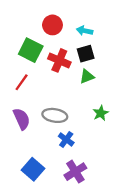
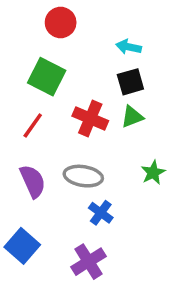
red circle: (52, 25) -> (61, 23), moved
red cross: (59, 60) -> (90, 118), moved
blue square: (33, 169) -> (22, 246), moved
purple cross: (75, 172) -> (89, 262), moved

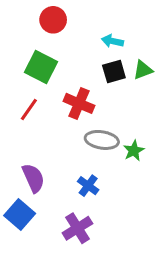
green triangle: (132, 117) -> (143, 70), moved
gray ellipse: (83, 176) -> (102, 140), moved
purple semicircle: (33, 181) -> (33, 178), moved

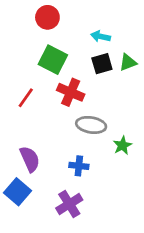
green square: (41, 67) -> (53, 60), moved
green star: (134, 151) -> (122, 145), moved
blue cross: (88, 186) -> (79, 166), turned -30

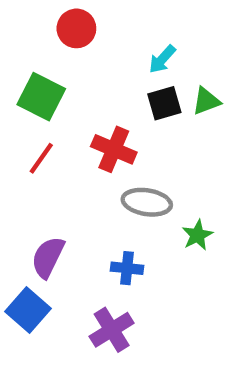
cyan arrow: (101, 36) -> (162, 59), turned -60
green square: (53, 60) -> (41, 97), moved
purple semicircle: (30, 159) -> (48, 257), turned -130

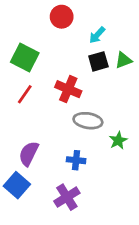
red circle: (76, 28) -> (62, 17), moved

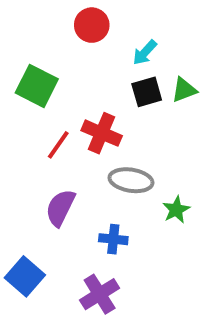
red line: (25, 94) -> (58, 145), moved
purple semicircle: (29, 154) -> (60, 208), moved

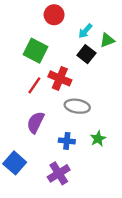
green square: (37, 86) -> (36, 51), moved
green triangle: (184, 90) -> (107, 40), moved
black square: (147, 92) -> (86, 54), turned -36
green star: (176, 210) -> (98, 139), moved

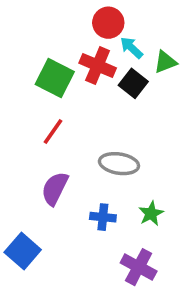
red circle: (54, 15) -> (108, 23), moved
cyan arrow: (85, 31) -> (131, 48), turned 91
red cross: (60, 78) -> (98, 66), moved
purple cross: (59, 173) -> (139, 267), moved, turned -30

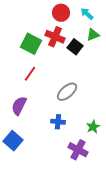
cyan arrow: (131, 48) -> (87, 14), moved
gray ellipse: (119, 164) -> (67, 92), turned -50
purple semicircle: (55, 189) -> (19, 106), moved
green star: (151, 214) -> (93, 127), moved

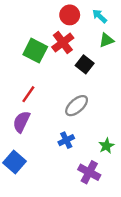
red cross: (55, 37) -> (63, 42), turned 30
black square: (75, 47) -> (85, 64), moved
red line: (30, 74) -> (28, 94), moved
blue cross: (58, 122) -> (66, 140), turned -32

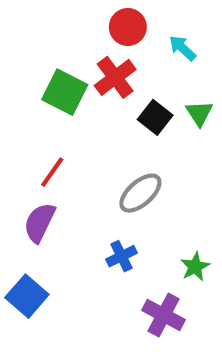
cyan arrow: (100, 16) -> (182, 48), moved
green triangle: (106, 40) -> (199, 113), moved, turned -42

